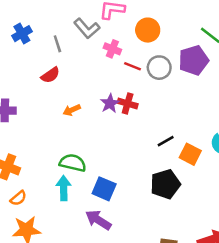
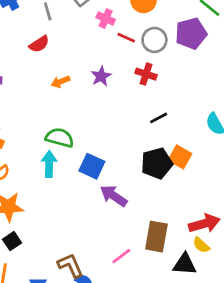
red cross: (128, 104) -> (146, 74), moved
orange square: (190, 154) -> (180, 157), moved
purple arrow: (98, 220) -> (114, 196), moved

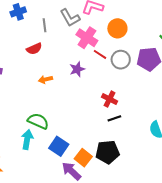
pink cross: (106, 19) -> (87, 38), size x1.5
red cross: (146, 74) -> (110, 99), moved
purple star: (101, 76) -> (77, 69), moved
orange square: (180, 157) -> (83, 158), moved

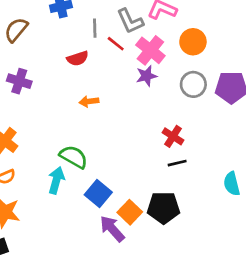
red line: (100, 54) -> (116, 44), moved
purple star: (77, 69) -> (147, 76), moved

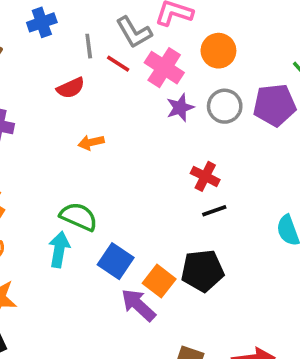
purple star: (147, 76) -> (180, 108), moved

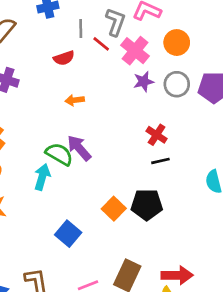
gray L-shape: (134, 32) -> (115, 22), turned -136
blue square: (116, 261) -> (68, 234), moved
purple arrow: (138, 305) -> (79, 148), moved

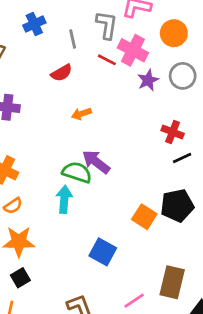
red line: (101, 44) -> (107, 60), moved

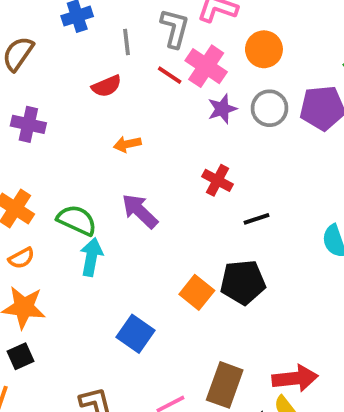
red cross: (173, 132) -> (217, 180), moved
green semicircle: (77, 172) -> (77, 220), moved

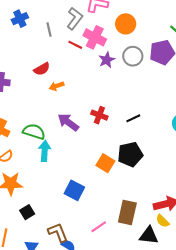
gray L-shape: (175, 28) -> (75, 19), turned 30
red semicircle: (107, 86) -> (42, 69), moved
red cross: (217, 180) -> (99, 115), moved
black square: (21, 356) -> (27, 212), moved

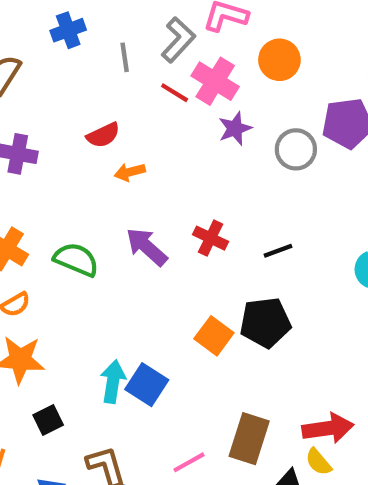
gray circle: (133, 56) -> (296, 149), moved
cyan arrow: (45, 151) -> (113, 382), moved

